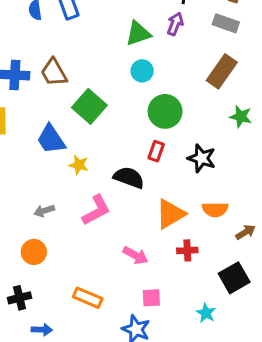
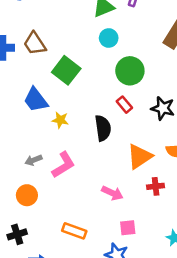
red rectangle: (156, 151) -> (124, 105), turned -56
black semicircle: (129, 178) -> (103, 128), turned 65
pink L-shape: (96, 210) -> (63, 165), moved

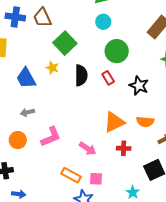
blue trapezoid: (36, 100) -> (26, 78), moved
yellow star: (60, 120) -> (52, 68), moved
black semicircle: (103, 128) -> (81, 75), moved
pink L-shape: (63, 165) -> (51, 137), moved
orange rectangle: (74, 231) -> (71, 175), moved

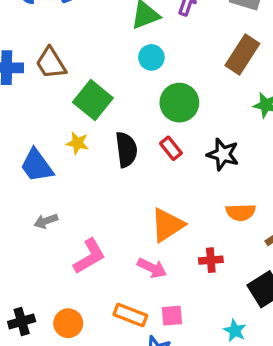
orange triangle: (114, 122) -> (167, 225), moved
orange circle: (18, 140) -> (68, 323), moved

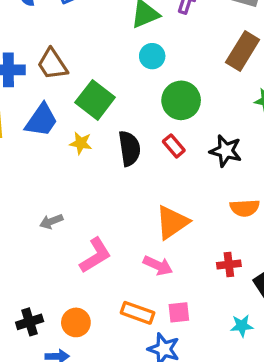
blue trapezoid: (37, 166) -> (41, 120), moved, turned -108
red cross: (211, 260) -> (229, 265), moved
cyan star: (235, 331) -> (242, 326), turned -30

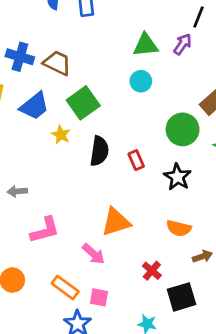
brown trapezoid: (52, 64) -> (57, 63), turned 132
green circle: (181, 100) -> (183, 129), moved
red cross: (229, 265) -> (152, 271), turned 30

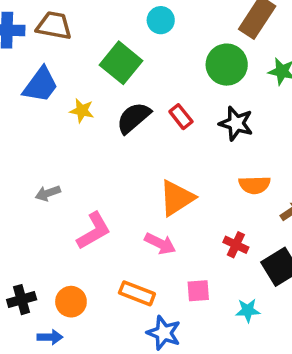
green square: (83, 103) -> (121, 63), moved
black semicircle: (99, 151) -> (134, 118), turned -124
pink square: (99, 297) -> (198, 291), moved

